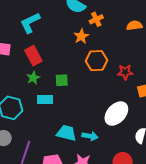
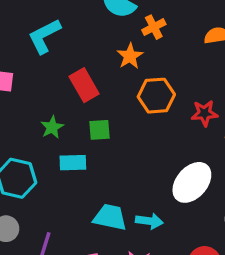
red rectangle: (33, 56) -> (84, 85), moved

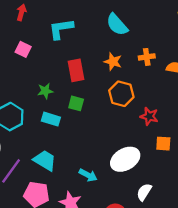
orange cross: (154, 27) -> (147, 57), moved
orange star: (130, 56) -> (113, 62), turned 30
cyan trapezoid: (110, 217) -> (45, 160), moved

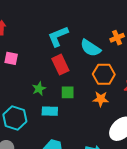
cyan semicircle: (117, 25) -> (90, 48), moved
cyan L-shape: (61, 29) -> (58, 36), moved
orange star: (113, 62) -> (101, 99), moved

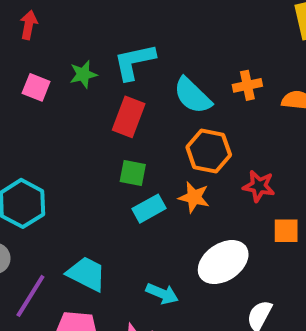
red rectangle: (60, 65) -> (129, 117), turned 36
green star: (39, 89) -> (83, 74), moved
cyan rectangle: (50, 111) -> (149, 209), moved, turned -42

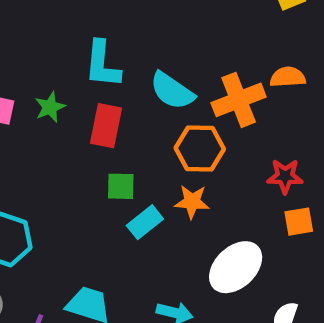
cyan L-shape: (134, 62) -> (102, 64), turned -63
green star: (83, 74) -> (50, 107), moved
orange cross: (247, 85) -> (239, 100), moved, size x1.6
red star: (259, 186) -> (285, 176), moved

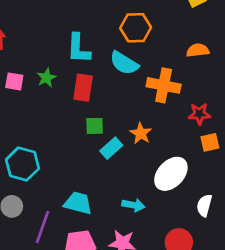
orange cross: (239, 100) -> (164, 85), moved, turned 36
orange hexagon: (200, 148) -> (136, 28), moved
orange star: (192, 202) -> (141, 133), turned 30

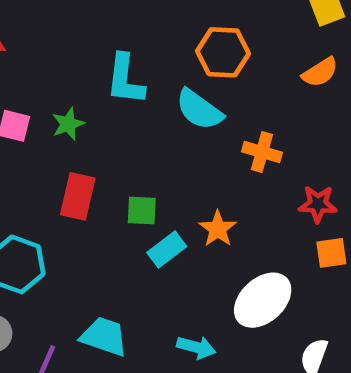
orange semicircle: (198, 50) -> (320, 72), moved, turned 150
orange cross: (164, 85) -> (262, 152), size x0.7
red rectangle: (83, 88) -> (78, 196), moved

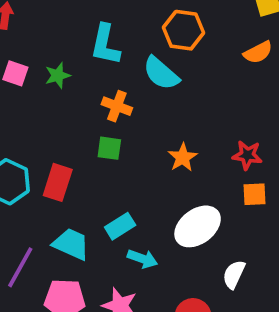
orange cross: (262, 152) -> (117, 106), moved
red rectangle: (78, 196) -> (58, 182), moved
orange star: (218, 229) -> (183, 157), moved
cyan rectangle: (167, 250) -> (120, 226), moved

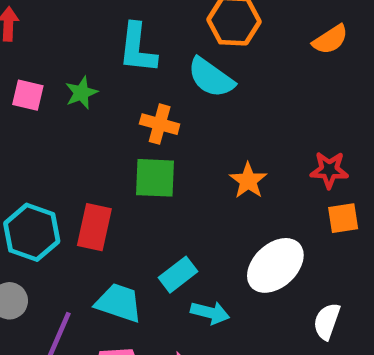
green square: (109, 148) -> (155, 178), size x1.4

